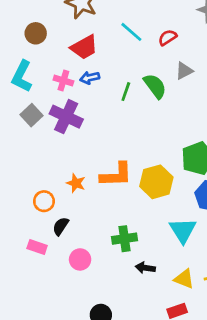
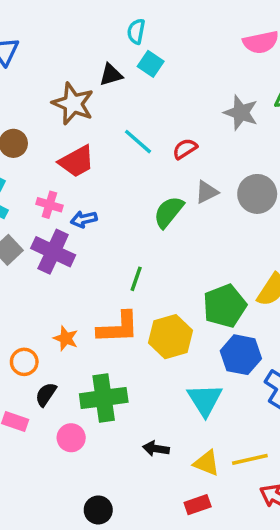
blue arrow: (90, 78) -> (84, 219), moved
green semicircle: (155, 86) -> (169, 212), turned -104
green line: (126, 92) -> (136, 279), moved
green cross: (124, 239) -> (104, 398), moved, size x1.4

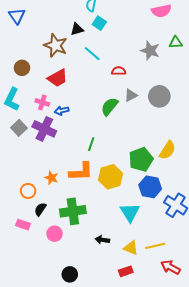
cyan line: (138, 142) -> (92, 54), moved
red semicircle: (185, 149) -> (119, 71), turned 32

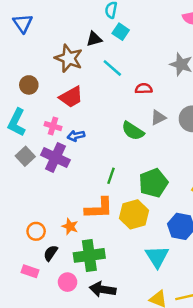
green semicircle: (109, 107) -> (133, 131), turned -96
green pentagon: (141, 159) -> (153, 183), moved
orange star: (51, 178) -> (70, 226), moved
black arrow: (102, 240) -> (103, 289), moved, size x1.5

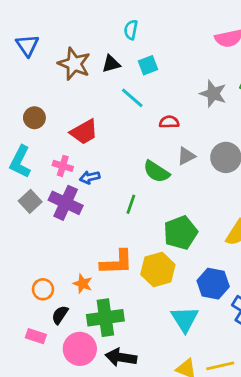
cyan square: (121, 32) -> (148, 65), moved, turned 35
brown star: (69, 58) -> (74, 64), moved
green line: (111, 176) -> (131, 204), moved
pink circle: (68, 282) -> (80, 349), size x1.5

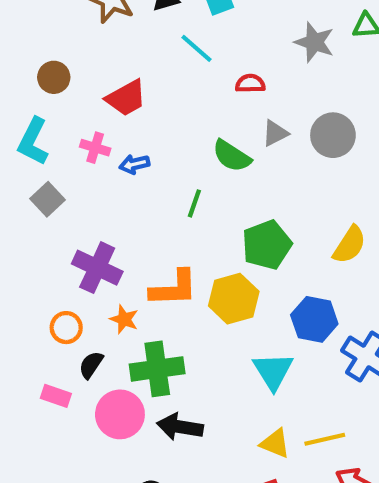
purple cross: (66, 203) -> (97, 268), moved

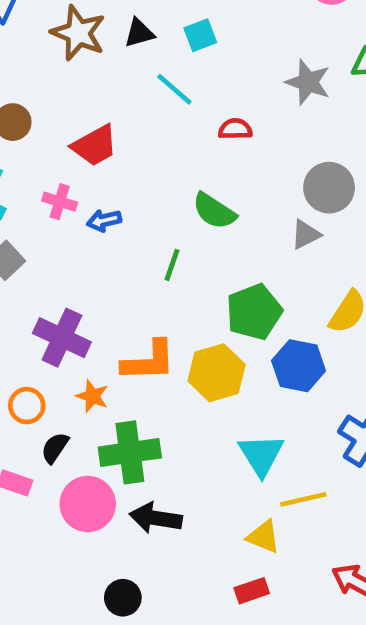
gray triangle: (275, 133) -> (306, 235), moved
blue hexagon: (314, 319) -> (299, 366), moved
yellow line: (325, 439) -> (303, 499), moved

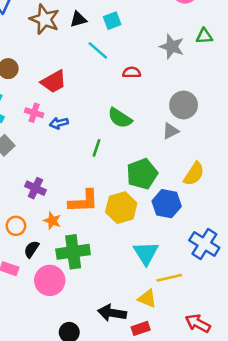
purple cross: (62, 338) -> (35, 188), size x0.7
black arrow: (156, 518) -> (112, 313), moved

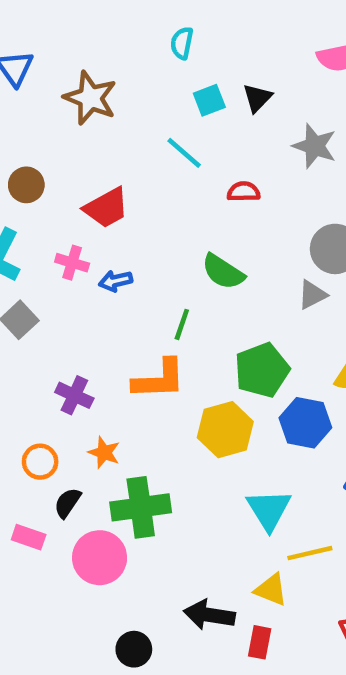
black triangle: (78, 19) -> (257, 98), moved, turned -30
orange L-shape: (83, 201) -> (159, 379), moved
red rectangle: (141, 328) -> (260, 642), turned -60

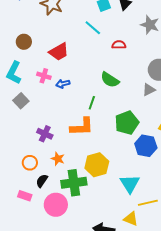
yellow hexagon: (225, 430) -> (97, 165), moved

